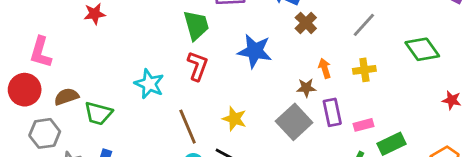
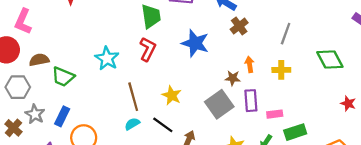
gray line: (364, 25) -> (286, 34), turned -30

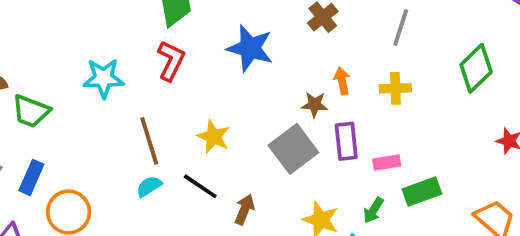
cyan star: (107, 58) -> (103, 78), turned -30
green diamond: (330, 59) -> (476, 68), turned 76

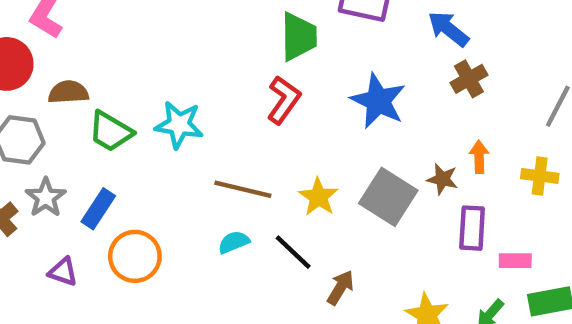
cyan star: (103, 78) -> (179, 125), moved
brown line: (149, 141) -> (243, 189), turned -69
gray square: (293, 149) -> (388, 197), moved, turned -30

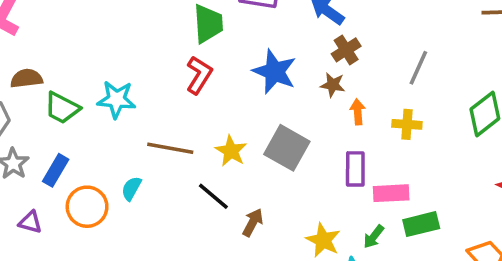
brown star: (442, 179) -> (333, 85), moved
cyan semicircle: (234, 242) -> (131, 188), moved, turned -35
pink rectangle: (515, 261) -> (391, 193), size x1.4

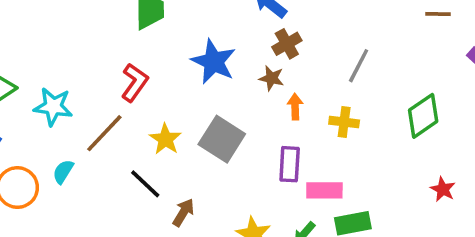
red L-shape: (199, 75) -> (135, 82), moved
cyan star: (116, 99) -> (53, 107), moved
brown line: (170, 148) -> (104, 133), turned -60

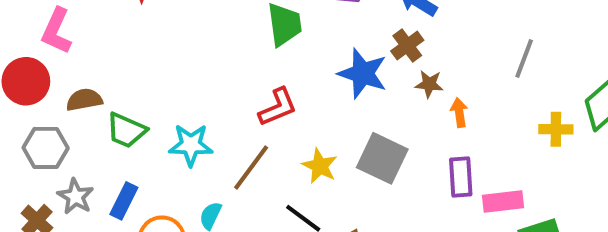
brown cross: (287, 44) -> (407, 46), moved
red L-shape: (135, 82) -> (278, 107), turned 39
yellow cross: (344, 122) -> (556, 129), moved

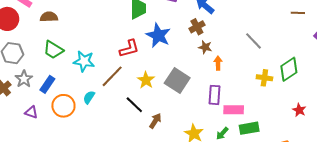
gray line: (524, 58) -> (254, 41), turned -72
blue star: (363, 73) -> (158, 35), moved
brown semicircle: (84, 100) -> (49, 17), moved

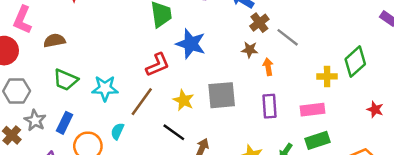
brown cross: (197, 27) -> (259, 23), moved
gray line: (254, 41) -> (288, 37), moved
gray square: (177, 81) -> (222, 95), turned -30
pink rectangle: (234, 110) -> (312, 110), moved

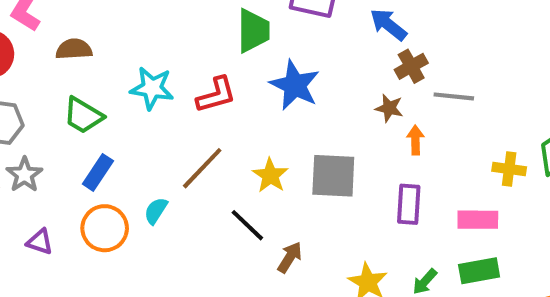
gray line: (288, 37) -> (454, 96), turned -40
red L-shape: (158, 65) -> (216, 95), moved
cyan star: (105, 88) -> (152, 88), moved
blue rectangle: (65, 123) -> (98, 172), moved

